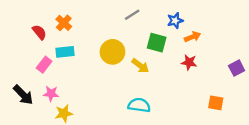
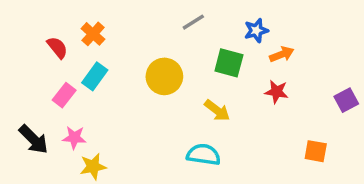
cyan rectangle: (65, 52) -> (95, 76), turned -48
yellow arrow: (140, 66) -> (217, 110), moved

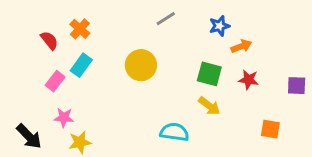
green square: (229, 63) -> (209, 74), moved
red star: (277, 92) -> (249, 80), moved
purple square: (346, 100) -> (297, 86), turned 30
yellow arrow: (217, 110) -> (209, 106), moved
black arrow: (34, 139) -> (29, 136), moved

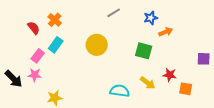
red star: (249, 80) -> (170, 75), moved
yellow arrow: (209, 106) -> (148, 83), moved
pink star: (64, 118) -> (35, 75), moved
black arrow: (29, 136) -> (14, 79), moved

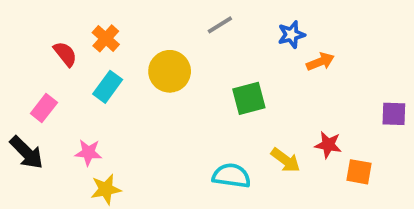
yellow circle: (97, 45) -> (170, 71), moved
green square: (144, 51) -> (249, 98), moved, turned -30
pink rectangle: (38, 56) -> (44, 108), moved
pink star: (35, 75) -> (88, 153), moved

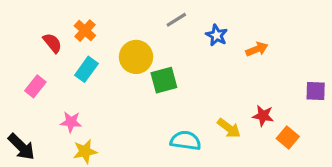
blue star: (291, 35) -> (217, 35), moved, turned -30
green square: (249, 98) -> (164, 80), moved
black arrow: (27, 153) -> (21, 147), moved
orange square: (359, 172) -> (288, 137), turned 30

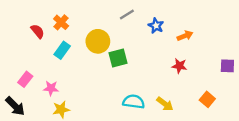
pink rectangle: (35, 86) -> (25, 79), moved
red star: (263, 116) -> (179, 66), moved
yellow arrow: (229, 128) -> (165, 104), moved

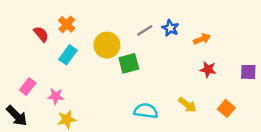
gray line: (127, 15) -> (145, 30), moved
red star: (179, 66) -> (208, 69), moved
yellow arrow: (165, 104) -> (187, 105), moved

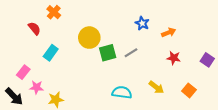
orange cross: (67, 24) -> (54, 12), moved
gray line: (145, 30) -> (131, 53), moved
cyan rectangle: (68, 55) -> (51, 53), moved
purple square: (248, 72) -> (207, 60), turned 32
pink star: (56, 96) -> (36, 87), moved

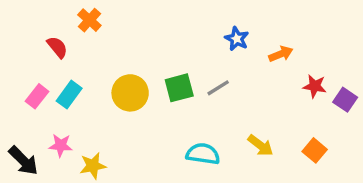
yellow circle: (89, 38) -> (130, 93), moved
cyan rectangle: (51, 53) -> (69, 95), moved
red star: (174, 58) -> (315, 86), moved
pink rectangle: (23, 72) -> (37, 96), moved

